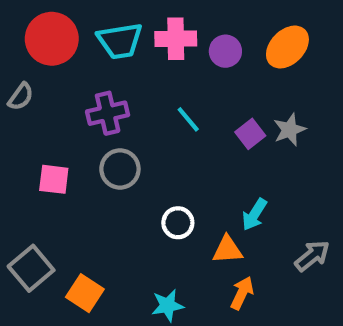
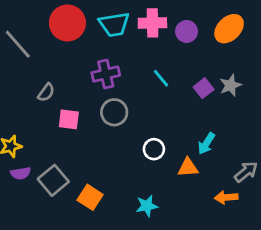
gray semicircle: (21, 97) -> (46, 92), moved
orange arrow: (242, 293) -> (226, 197), moved, turned -120

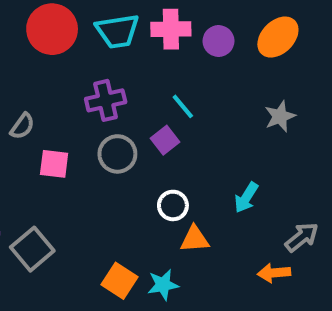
purple square: (204, 88) -> (165, 140), moved
orange triangle: (188, 168) -> (195, 239), moved
orange square: (90, 197) -> (119, 281), moved

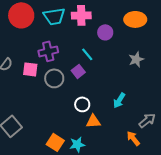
orange ellipse: (278, 37) -> (135, 19), turned 45
purple circle: (218, 41) -> (105, 32), moved
pink square: (54, 164) -> (30, 69), moved
orange arrow: (274, 273) -> (133, 138), turned 56

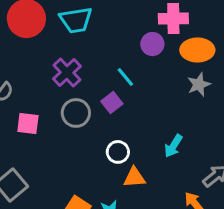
pink cross: (81, 15) -> (173, 19), moved
orange ellipse: (135, 19) -> (197, 50), moved
purple cross: (48, 51) -> (67, 73), turned -30
pink square: (30, 69) -> (28, 123), moved

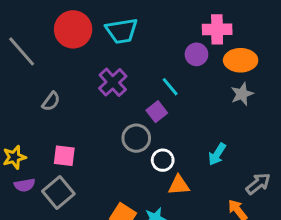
gray circle: (76, 113) -> (136, 138), moved
pink square: (28, 123) -> (64, 156), moved

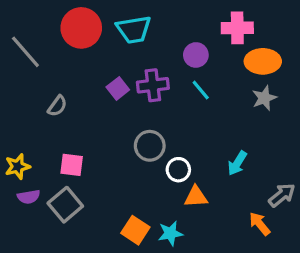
purple circle: (196, 54) -> (196, 55), moved
purple cross: (113, 82) -> (153, 85), moved, turned 36
cyan line: (170, 87) -> (201, 90), moved
purple square: (157, 112) -> (118, 88), moved

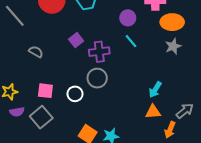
purple cross: (153, 85) -> (99, 52), moved
gray semicircle: (57, 106) -> (36, 52), turned -96
white circle: (178, 170) -> (75, 94), moved
orange triangle: (196, 197) -> (153, 112), moved
orange arrow: (260, 224) -> (170, 130), turned -119

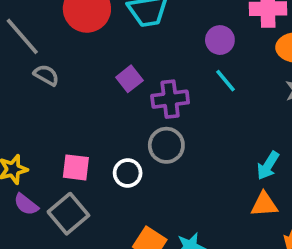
gray semicircle: (36, 52) -> (46, 75), moved
purple semicircle: (17, 112) -> (26, 204), turned 48

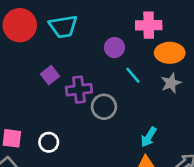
cyan line: (225, 81) -> (133, 75), moved
gray circle: (166, 145) -> (104, 107), moved

